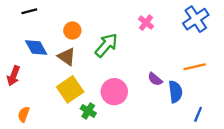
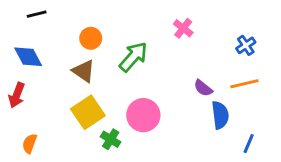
blue cross: (196, 19) -> (246, 45), moved, size x0.6
blue diamond: (36, 47) -> (28, 57), moved
purple semicircle: (155, 79) -> (203, 88), moved

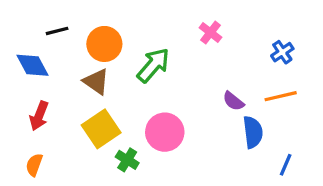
black line: (37, 14) -> (57, 31), moved
orange circle: (91, 38) -> (104, 44), size x1.4
red arrow: (17, 95) -> (39, 116), moved

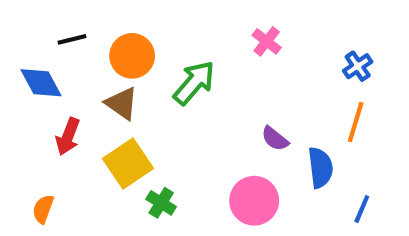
orange line: (281, 96) -> (356, 122), turned -60
purple semicircle: (233, 101) -> (275, 139), moved
red arrow: (39, 116) -> (68, 137), moved
pink circle: (165, 132) -> (254, 201), moved

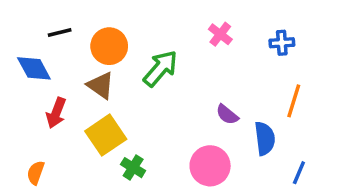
blue cross: (358, 66) -> (282, 43), moved, turned 30

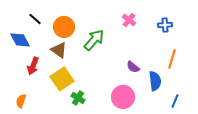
black line: (60, 32) -> (35, 19), turned 56

